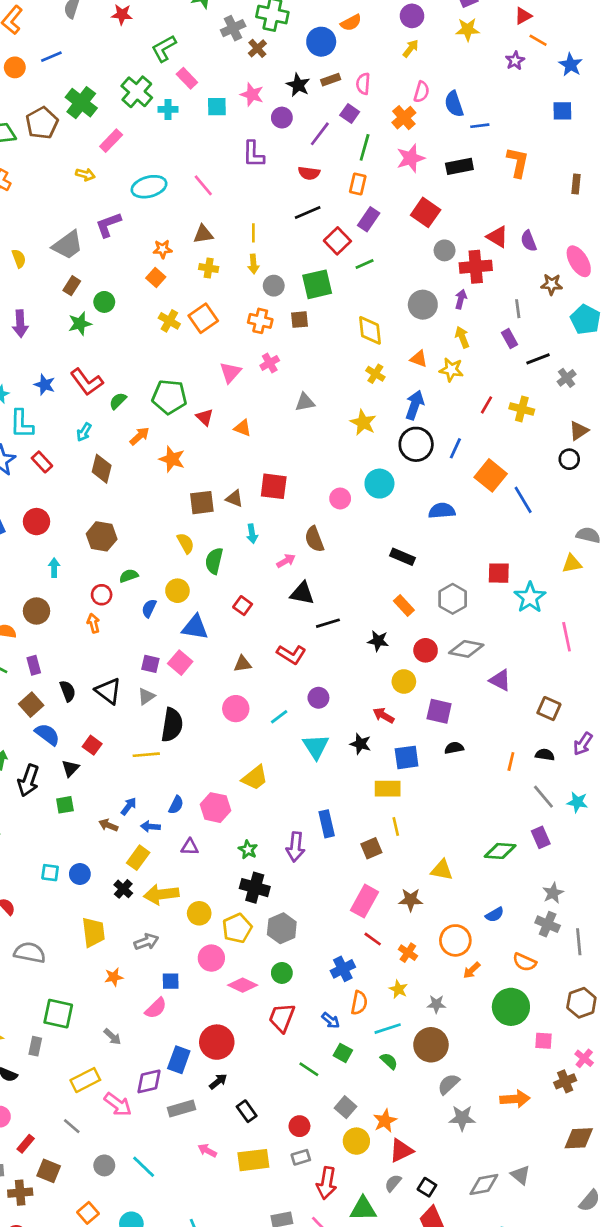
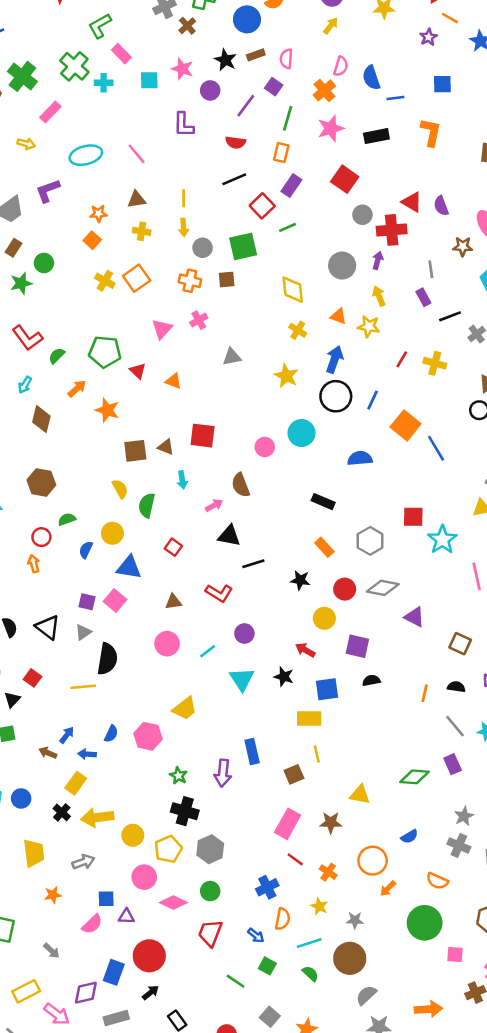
blue square: (562, 111) -> (442, 84), moved
purple triangle: (190, 847) -> (126, 916), moved

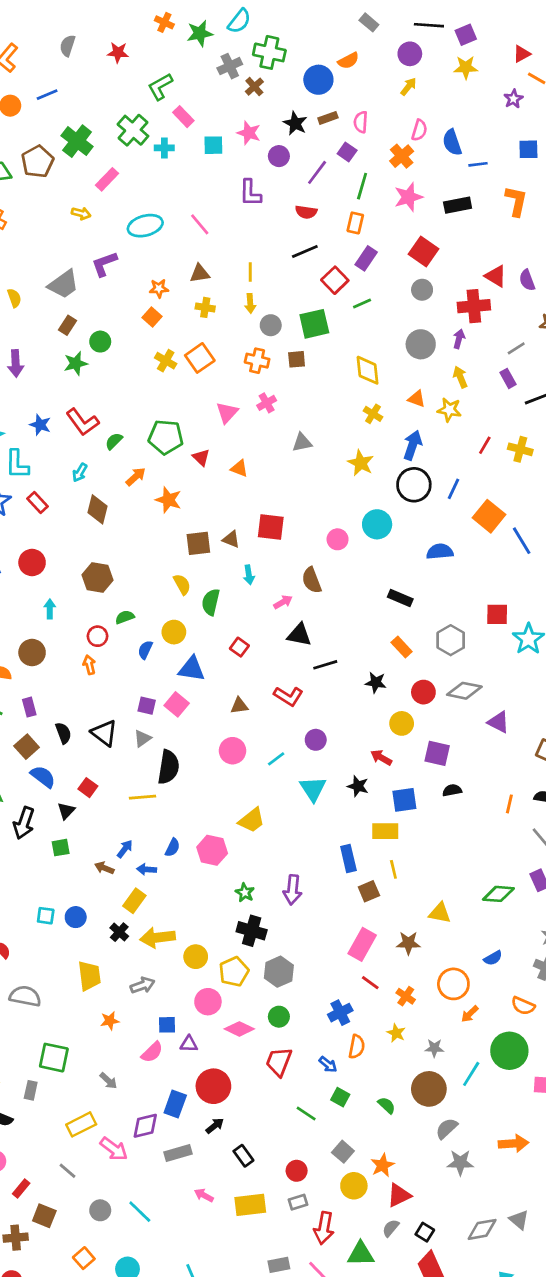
gray circle: (362, 215) -> (422, 290), moved
gray line: (431, 269) -> (516, 348), turned 66
blue rectangle: (252, 752) -> (348, 858), moved
cyan line: (309, 943) -> (471, 1074), moved, turned -40

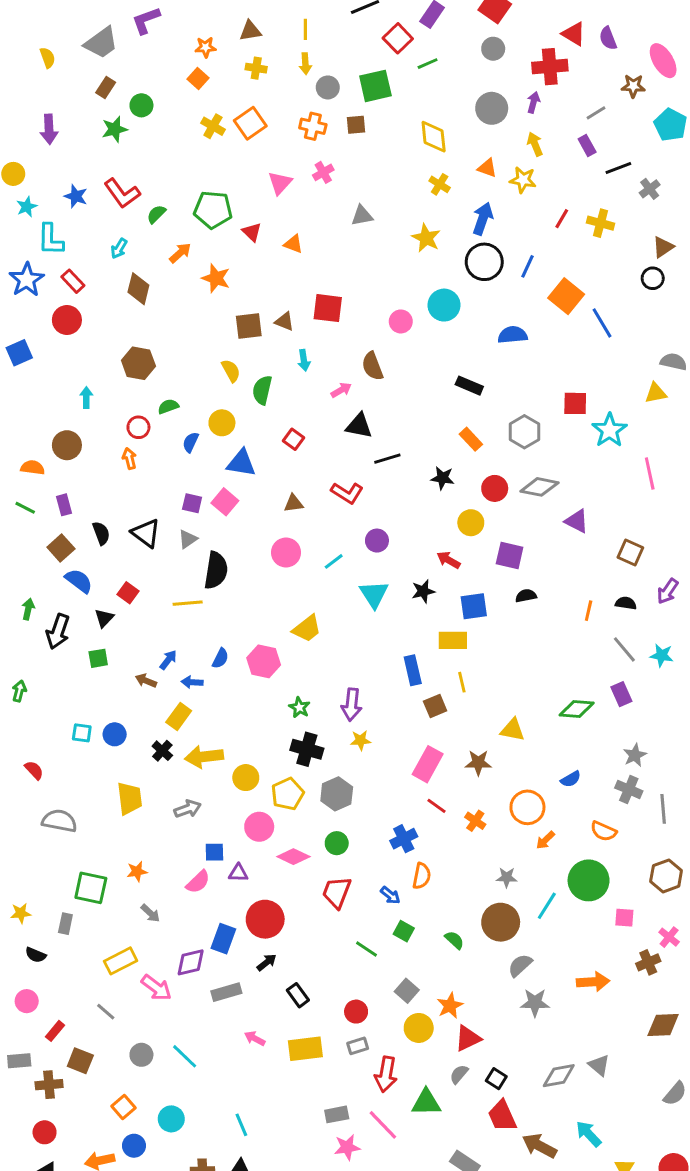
red circle: (32, 563) -> (67, 320), moved
black star: (358, 786) -> (423, 591), turned -30
orange star: (110, 1021) -> (137, 871), moved
yellow star: (396, 1033) -> (361, 740), moved, turned -30

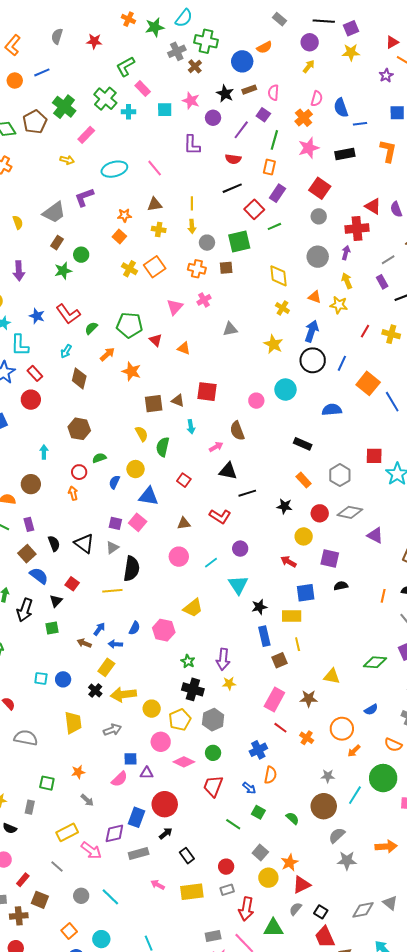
black star: (423, 591) -> (259, 607), moved
green square: (91, 888) -> (47, 783), size x0.7

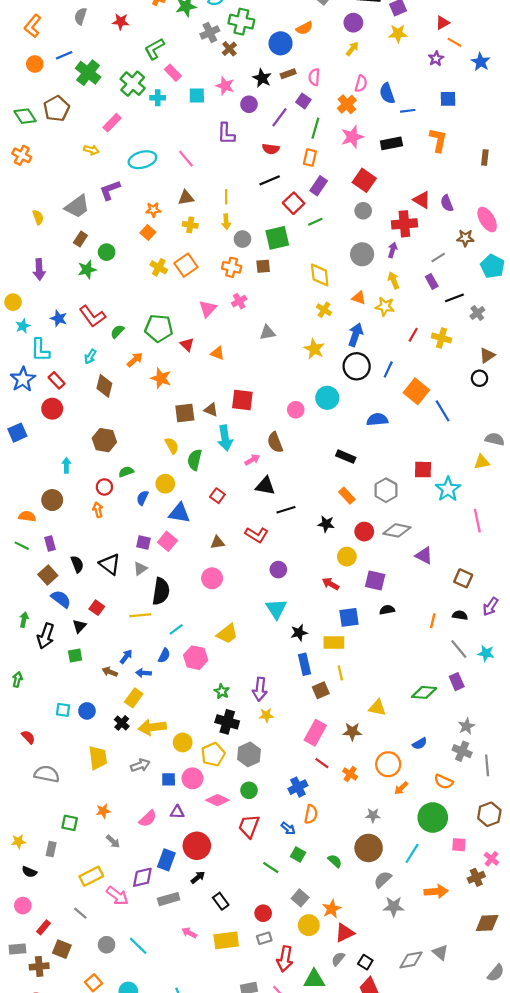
green cross: (64, 107) -> (88, 73), moved
cyan arrow: (191, 427) -> (225, 438), size x1.6
cyan line: (211, 563) -> (176, 629), moved
blue square: (130, 759) -> (169, 779), moved
cyan line: (355, 795) -> (412, 853), moved

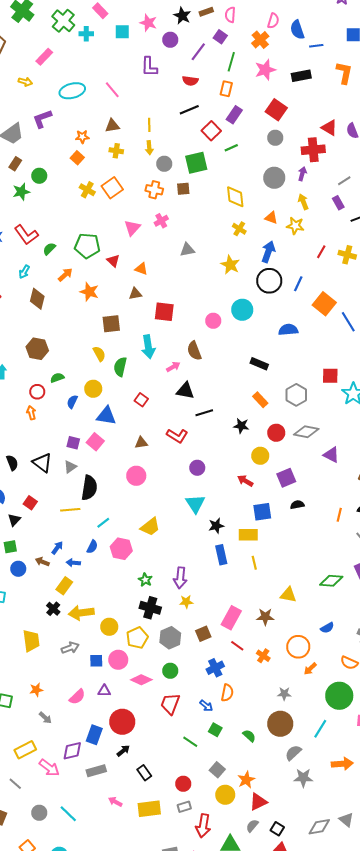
brown triangle: (211, 410) -> (135, 294), moved, turned -32
purple square: (375, 580) -> (286, 478), turned -36
brown square: (321, 690) -> (203, 634), moved
blue circle: (87, 711) -> (18, 569), moved

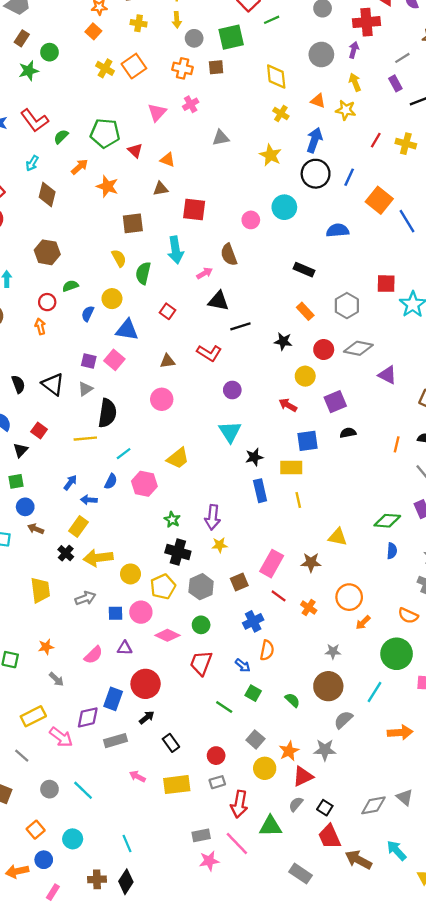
brown arrow: (42, 562) -> (36, 529), moved
blue semicircle: (327, 628) -> (392, 551), moved, turned -56
gray star: (303, 778) -> (325, 750), moved

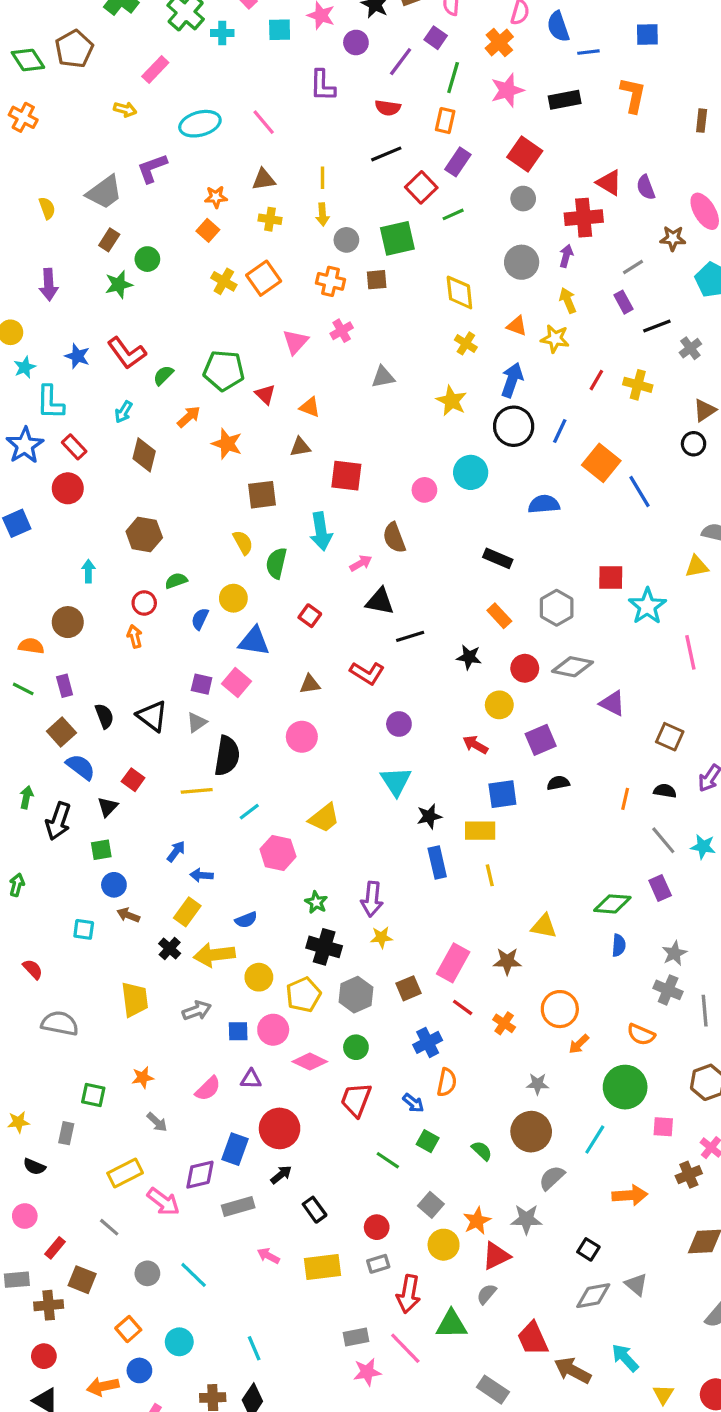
blue semicircle: (111, 481) -> (246, 920), moved, turned 42
black square: (325, 808) -> (588, 1249), moved

